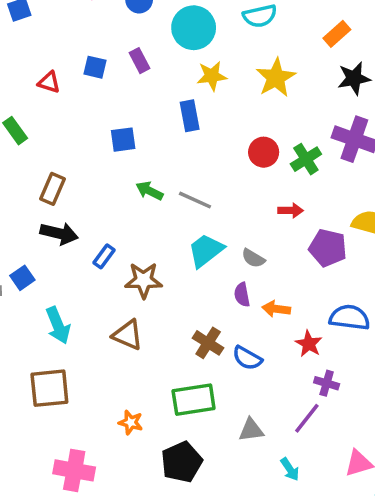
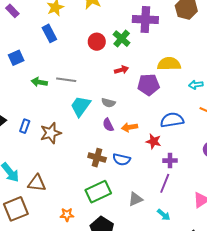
brown triangle: (128, 335) -> (37, 183), moved

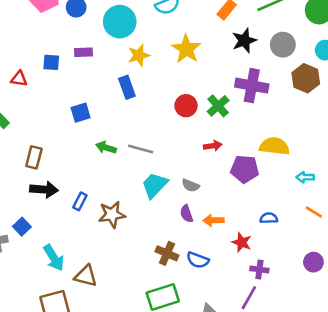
purple rectangle: (12, 11) -> (84, 52), turned -56
blue semicircle: (172, 120) -> (269, 218), size x0.6

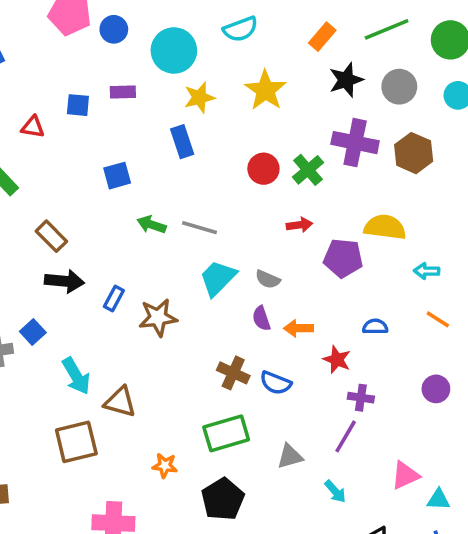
brown hexagon: (306, 78) -> (414, 153), moved
brown rectangle: (34, 157) -> (51, 236), turned -60

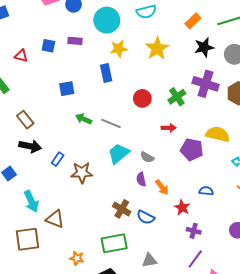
red circle: (263, 169) -> (142, 98), moved
orange arrow: (299, 328) -> (162, 187), turned -133
purple line: (346, 436) -> (195, 259), moved

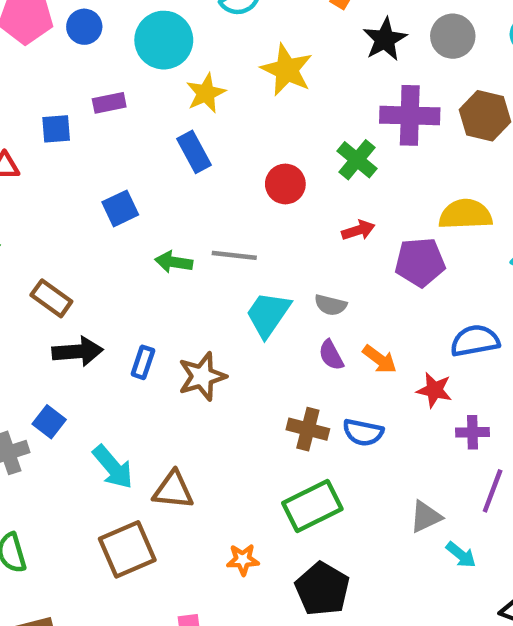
blue semicircle: (206, 191) -> (475, 341), size x1.5
gray triangle: (149, 260) -> (426, 517), moved

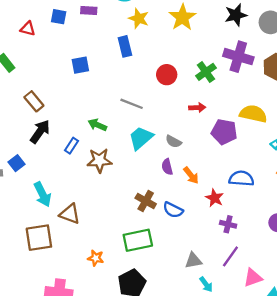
yellow star: (206, 93) -> (139, 18), turned 30
green arrow: (174, 262) -> (97, 125), moved
black arrow: (78, 351) -> (40, 131), turned -65

